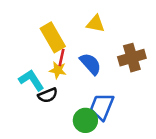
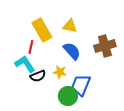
yellow triangle: (95, 24) -> (70, 26), moved
red line: (62, 58) -> (31, 47), moved
yellow star: (58, 70) -> (60, 72), moved

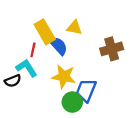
blue semicircle: (72, 51) -> (58, 46), moved
yellow star: (60, 72) -> (64, 77), size x1.6
black semicircle: (38, 76) -> (13, 81), moved

